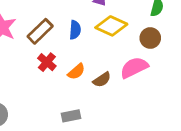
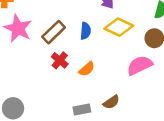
brown semicircle: (102, 80) -> (111, 102), moved

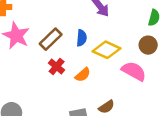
yellow diamond: (119, 27) -> (107, 50), moved
pink semicircle: (140, 65) -> (134, 71), turned 55

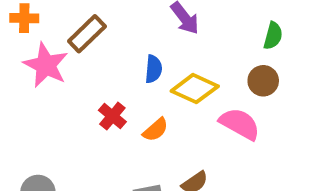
brown rectangle: (51, 39) -> (87, 34), moved

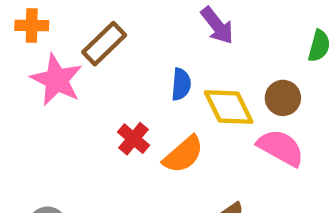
brown circle: (263, 81) -> (283, 98), moved
yellow diamond: (195, 89) -> (229, 107), turned 39
orange semicircle: (155, 130) -> (183, 155), size x1.4

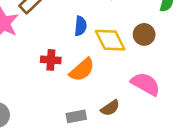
red cross: (134, 139) -> (51, 60), turned -36
pink semicircle: (281, 148) -> (146, 84), moved

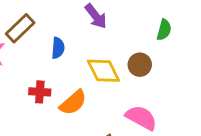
blue semicircle: (81, 26) -> (58, 48), moved

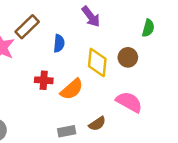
yellow diamond: (103, 71) -> (97, 62), turned 32

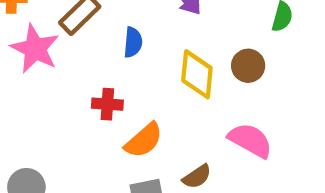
orange semicircle: (72, 89) -> (144, 140), moved

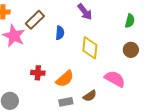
brown circle: (248, 66) -> (131, 50), moved
red cross: (107, 104) -> (38, 73), moved

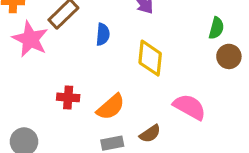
green semicircle: (130, 21) -> (216, 28), moved
brown circle: (131, 50) -> (229, 56), moved

